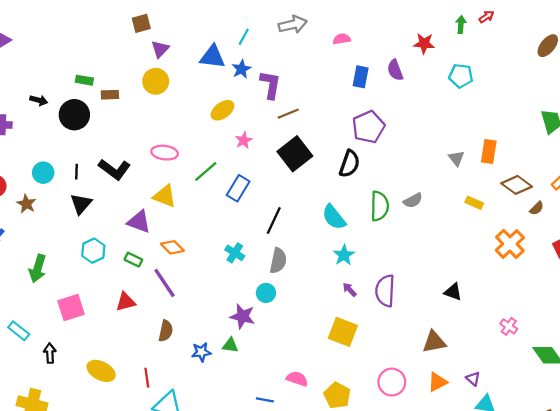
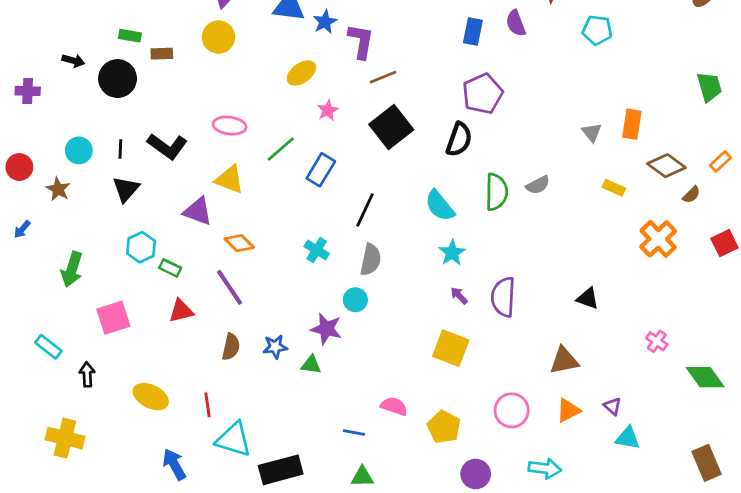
green rectangle: (133, 260) -> (170, 268), moved
blue star: (201, 352) -> (275, 347), moved

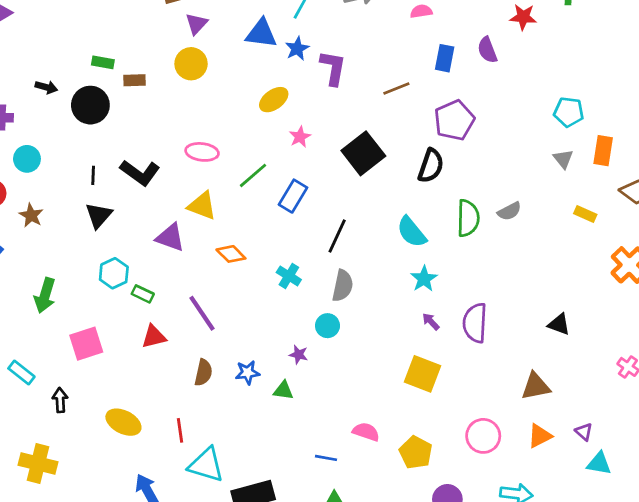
cyan pentagon: (597, 30) -> (569, 112), moved
brown line: (383, 77) -> (396, 89), moved
cyan circle: (79, 150) -> (27, 159), moved
orange diamond: (239, 243) -> (231, 254), moved
purple star: (326, 329) -> (299, 355), size x0.6

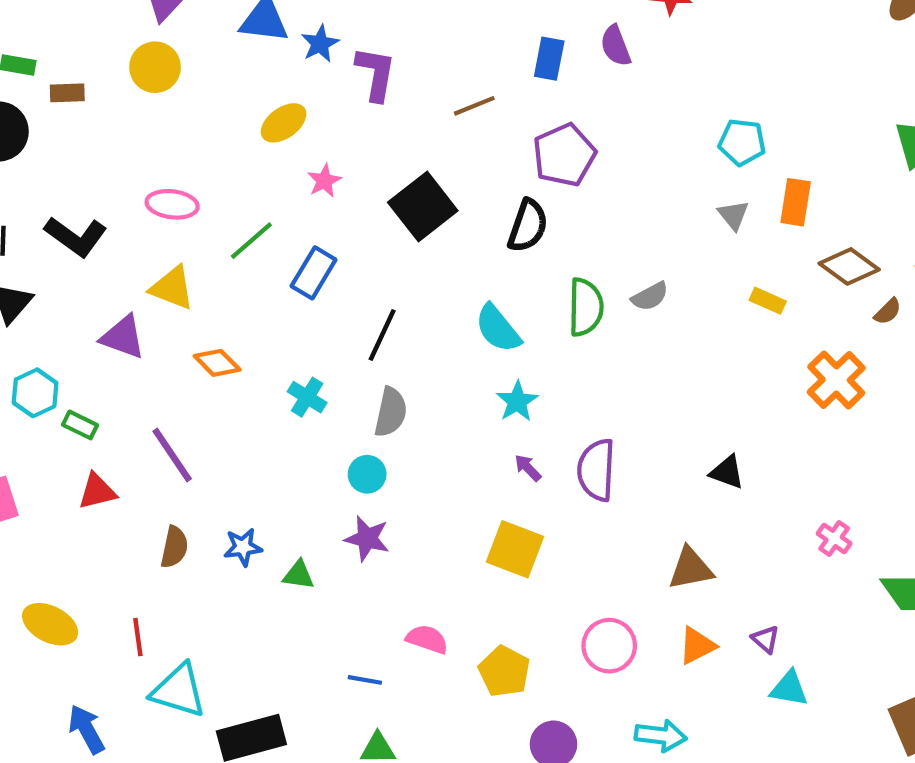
purple star: (299, 355) -> (367, 539), moved, size x1.5

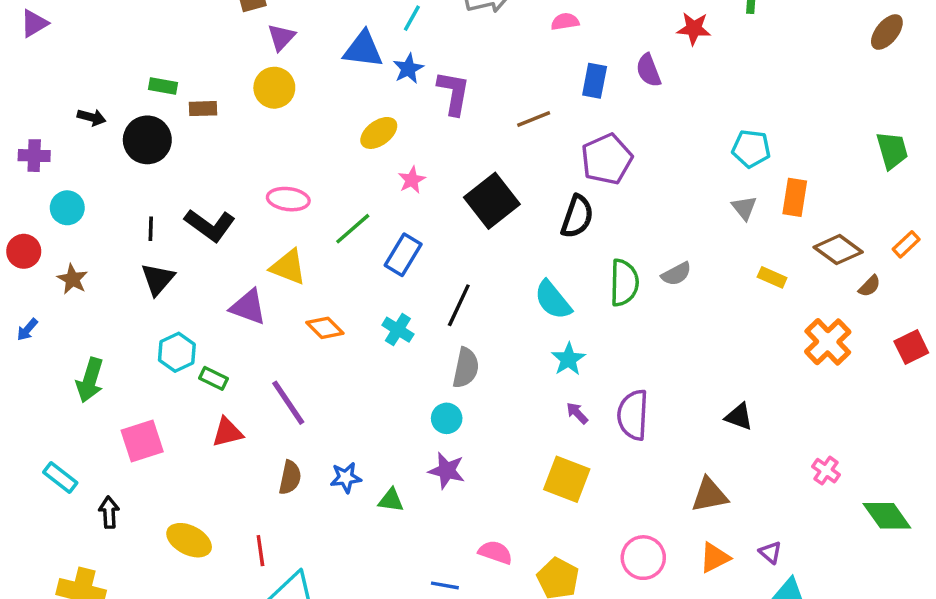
cyan cross: (307, 397) -> (398, 330), moved

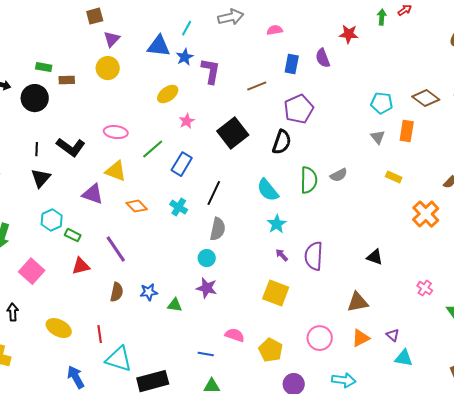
brown diamond: (838, 250) -> (426, 98), moved
pink square: (142, 441) -> (32, 271), turned -30

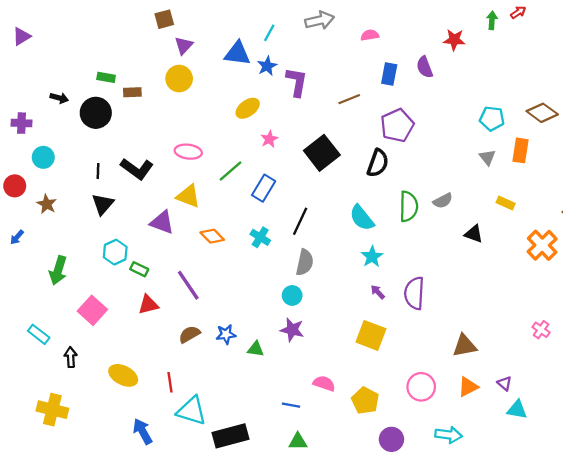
black triangle: (375, 257) -> (474, 234), moved
brown semicircle: (117, 292) -> (189, 334), turned -132

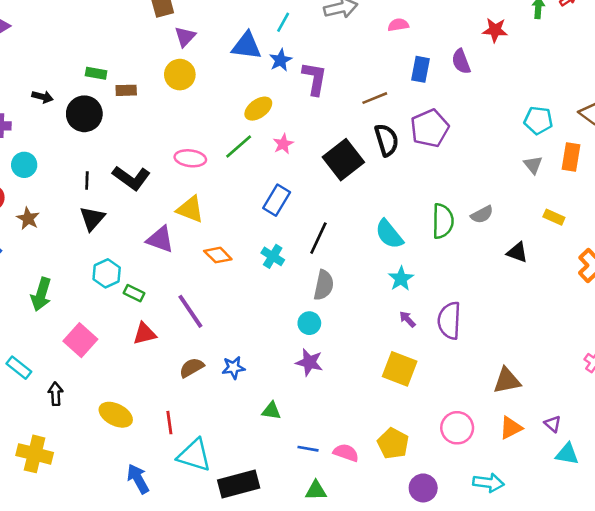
black semicircle: (378, 163) -> (387, 140), moved, turned -36
green line: (230, 171) -> (239, 147), moved
green triangle: (256, 349) -> (271, 411), moved
pink semicircle: (324, 383) -> (346, 453), moved

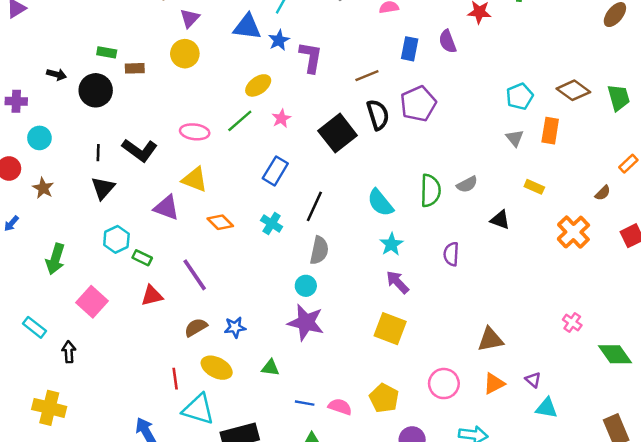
cyan pentagon: (538, 120) -> (520, 96), turned -30
purple arrow: (407, 319) -> (397, 282), size x1.5
purple semicircle: (449, 321) -> (451, 254), moved, size x0.7
purple star: (309, 362) -> (306, 322), size x1.4
yellow ellipse: (116, 415) -> (217, 368), moved

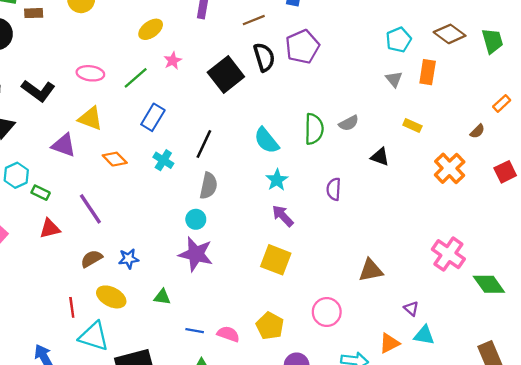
green line: (240, 121) -> (136, 78), moved
blue rectangle: (275, 171) -> (153, 117), moved
pink cross: (572, 322) -> (448, 254), size x1.8
orange triangle: (494, 384) -> (389, 343), moved

